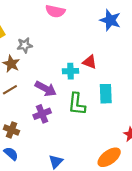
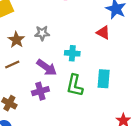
gray star: (25, 45) -> (42, 33), moved
red triangle: (90, 62) -> (103, 33), moved

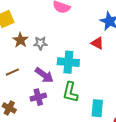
brown star: (16, 40) -> (20, 40), moved
cyan cross: (72, 53) -> (68, 62), size x1.5
cyan rectangle: (104, 79) -> (97, 108), moved

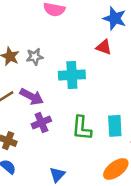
purple arrow: (44, 75) -> (32, 97), moved
green L-shape: (70, 92) -> (82, 128), moved

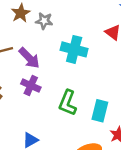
purple cross: (41, 122) -> (31, 86), turned 30

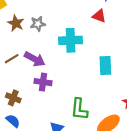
green L-shape: (68, 103) -> (79, 109), moved
cyan rectangle: (100, 111) -> (105, 65), moved

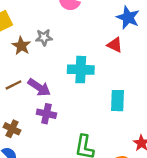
gray star: (38, 24) -> (44, 37), moved

